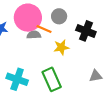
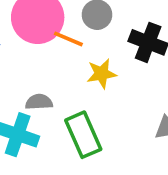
gray semicircle: (34, 35) -> (39, 102), moved

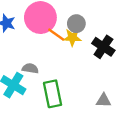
yellow star: (102, 74) -> (72, 37), moved

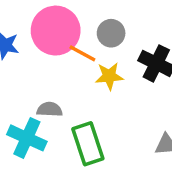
yellow star: (72, 37) -> (109, 76), moved

